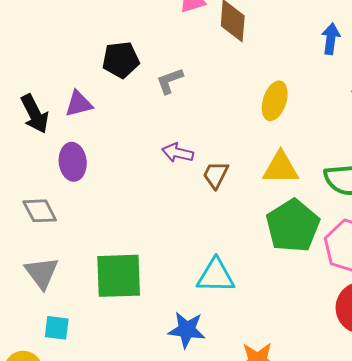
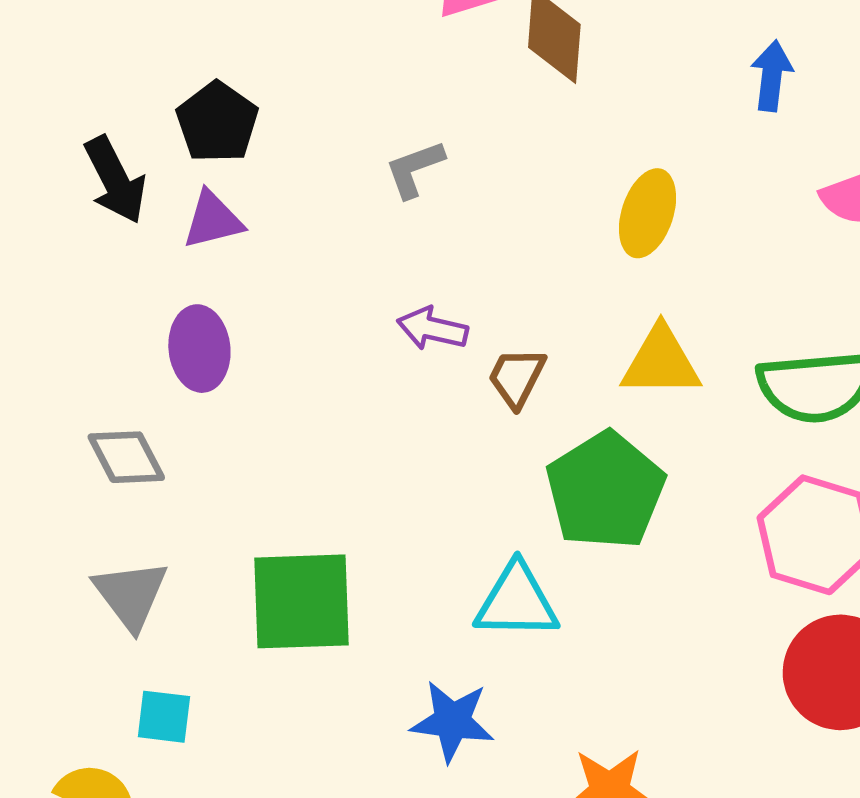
black pentagon: (121, 60) -> (217, 122), moved, turned -30
black arrow: (35, 114) -> (115, 180), moved
green pentagon: (293, 226) -> (605, 490), moved

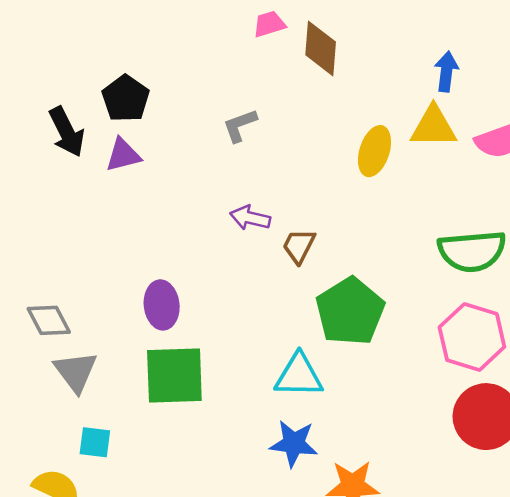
purple ellipse: (199, 349) -> (162, 305), moved
yellow triangle: (661, 362) -> (433, 127), moved
gray diamond: (126, 457) -> (49, 320), moved
blue star: (452, 721) -> (294, 443), moved

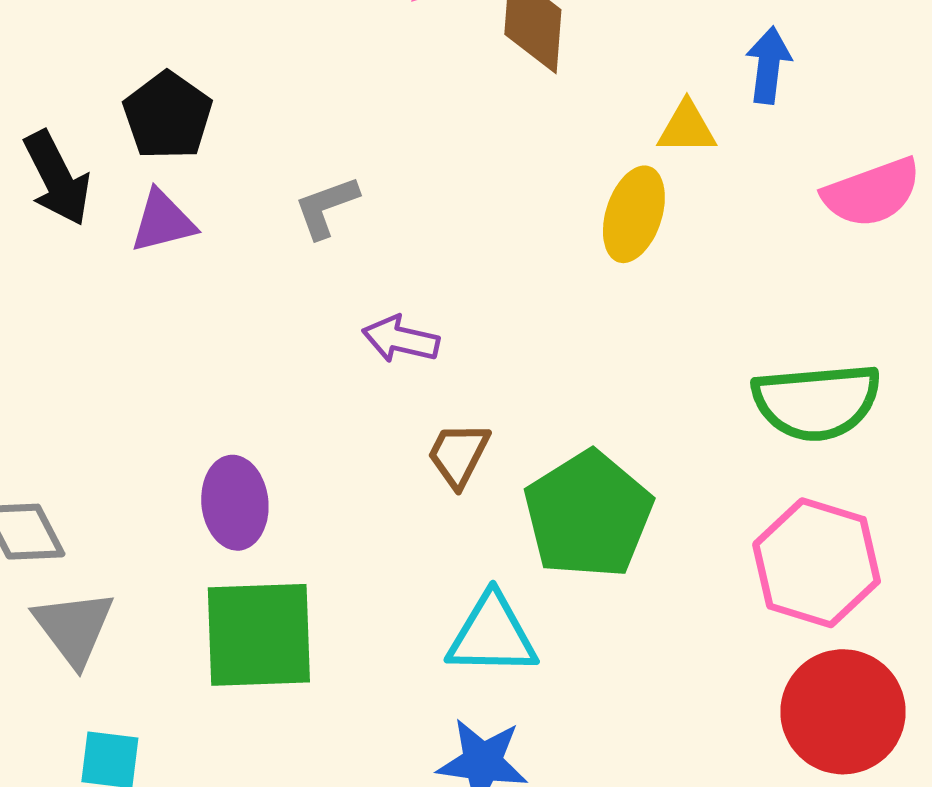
gray L-shape: (240, 125) -> (326, 207), moved
yellow triangle: (433, 127) -> (687, 128), moved, size x0.7
brown trapezoid: (299, 246) -> (458, 455), moved

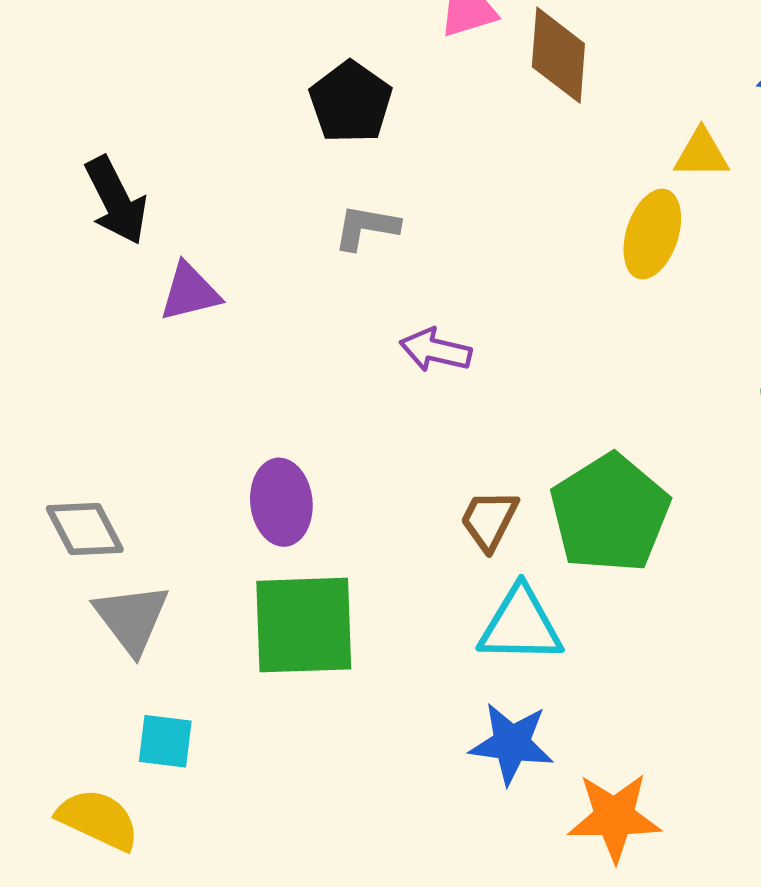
black pentagon: (168, 116) -> (351, 102), moved
gray L-shape: (326, 207) -> (366, 227), turned 30
purple triangle: (163, 221) -> (190, 292), moved
brown trapezoid: (458, 455) -> (489, 520), moved

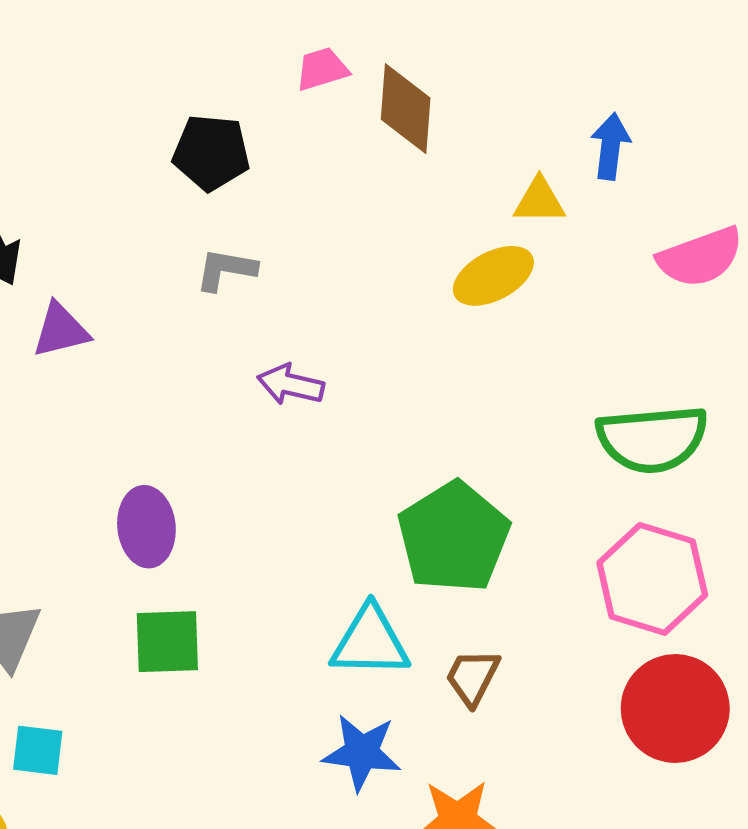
black pentagon: (351, 102) -> (211, 153), turned -30
yellow ellipse: (652, 234) -> (493, 276), turned 44
brown trapezoid: (489, 520) -> (472, 677), moved
green square: (304, 625) -> (167, 642), size x0.7

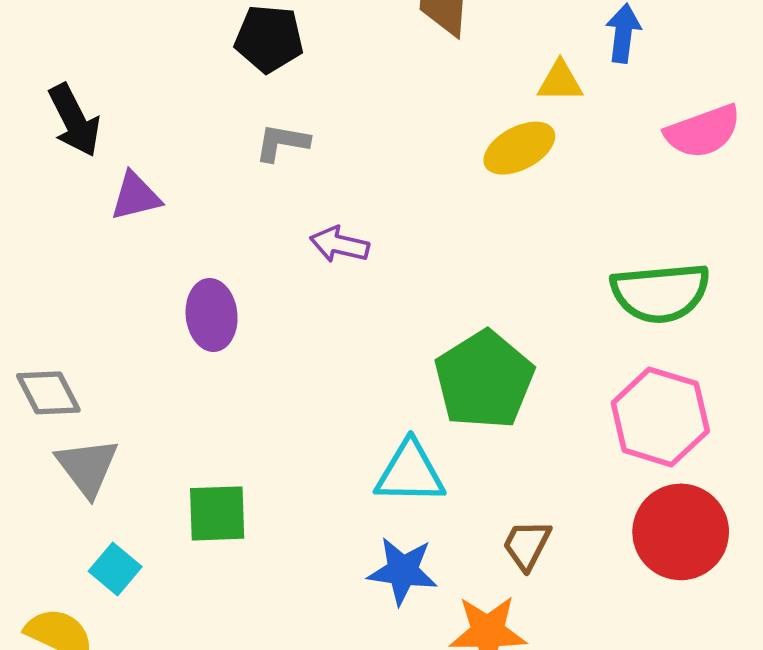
purple ellipse: (146, 527) -> (212, 315), moved
green square: (167, 642) -> (217, 513), moved
brown trapezoid: (472, 677) -> (527, 545), moved
cyan square: (38, 750) -> (115, 569), turned 33

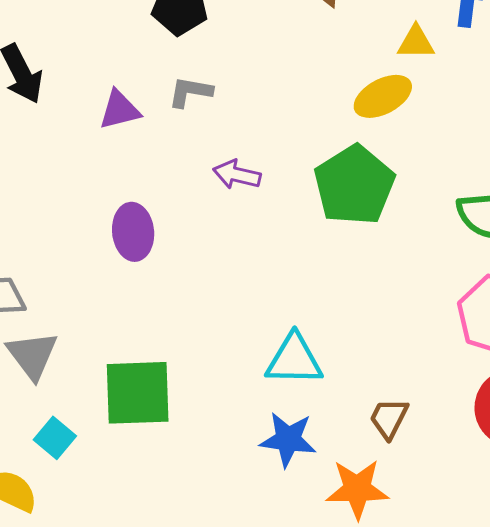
purple triangle: (136, 196) -> (120, 110), moved
green pentagon: (484, 380) -> (354, 185), moved
green square: (217, 513) -> (138, 393), size x1.4

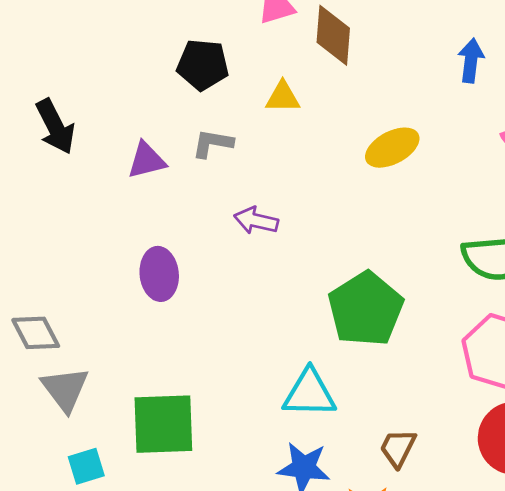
yellow triangle: (416, 42) -> (283, 97), moved
green pentagon: (354, 185) -> (366, 309), moved
cyan square: (55, 438) -> (86, 466), turned 33

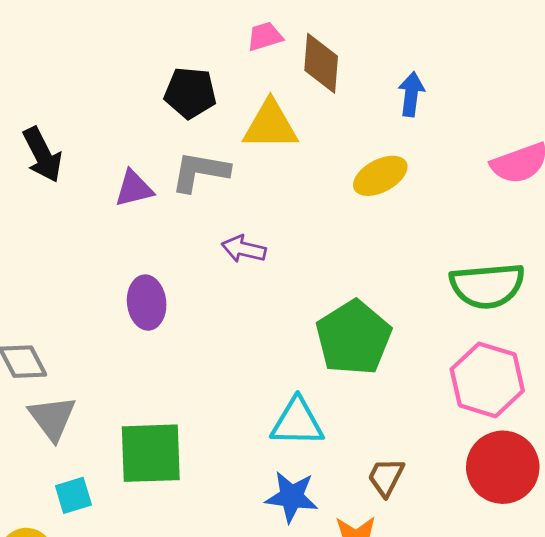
blue arrow: (471, 61) -> (411, 94), moved
yellow triangle: (283, 97) -> (270, 125), size x1.6
gray L-shape: (213, 143) -> (200, 172), size x1.4

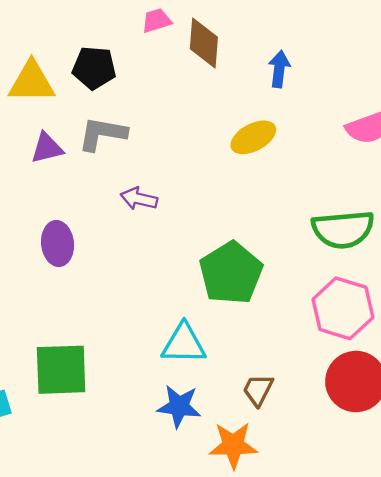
yellow triangle: (270, 125) -> (32, 82), moved

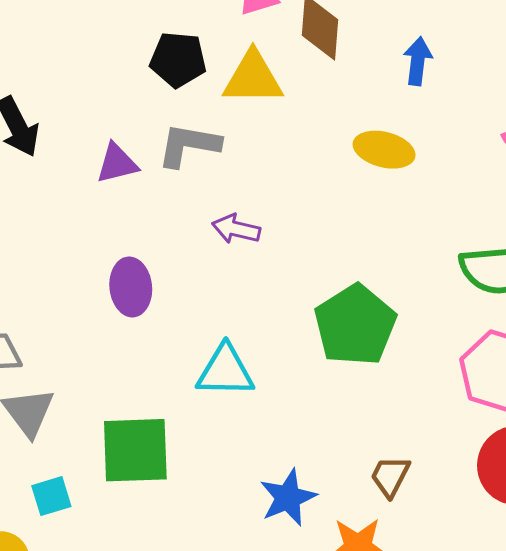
yellow triangle: (32, 82) -> (253, 78), moved
yellow ellipse: (253, 137) -> (384, 150), turned 42
cyan triangle: (184, 344) -> (225, 371), moved
blue star: (179, 406) -> (288, 498), turned -30

